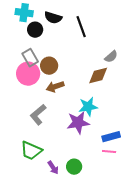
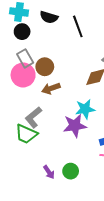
black circle: (35, 30) -> (22, 32), moved
green trapezoid: (31, 151) -> (26, 134), moved

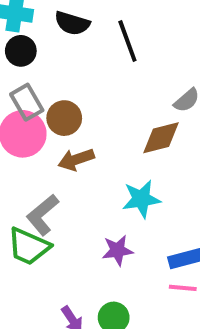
purple star: (75, 126) -> (118, 250), moved, size x0.7

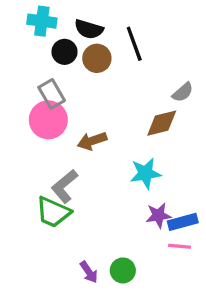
black circle: (21, 51) -> (65, 52), moved
brown circle: (64, 118) -> (97, 58), moved
purple star: (118, 250) -> (158, 215), moved

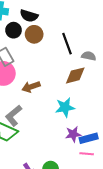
black line: (134, 44) -> (67, 44), moved
gray semicircle: (183, 92) -> (89, 56), turned -128

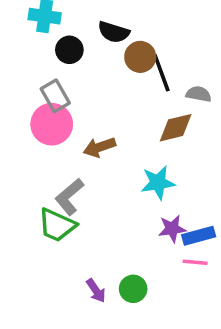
black semicircle: (29, 16) -> (114, 32), moved
brown circle: (34, 34) -> (140, 57), moved

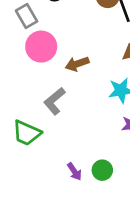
gray rectangle: (55, 96) -> (27, 16), moved
green trapezoid: (57, 225) -> (27, 133), moved

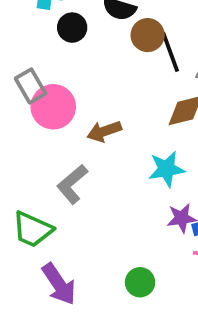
gray rectangle: (27, 16) -> (31, 86), moved
purple arrow: (74, 171) -> (59, 284), moved, size x1.6

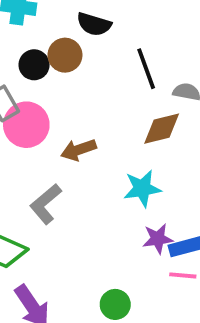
black circle: (72, 28) -> (34, 65), moved
brown circle: (148, 35) -> (65, 55), moved

